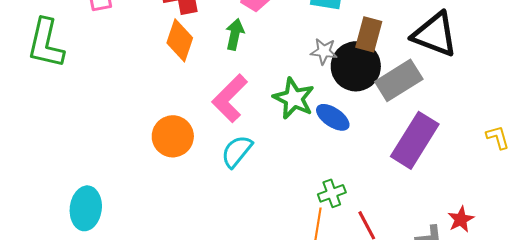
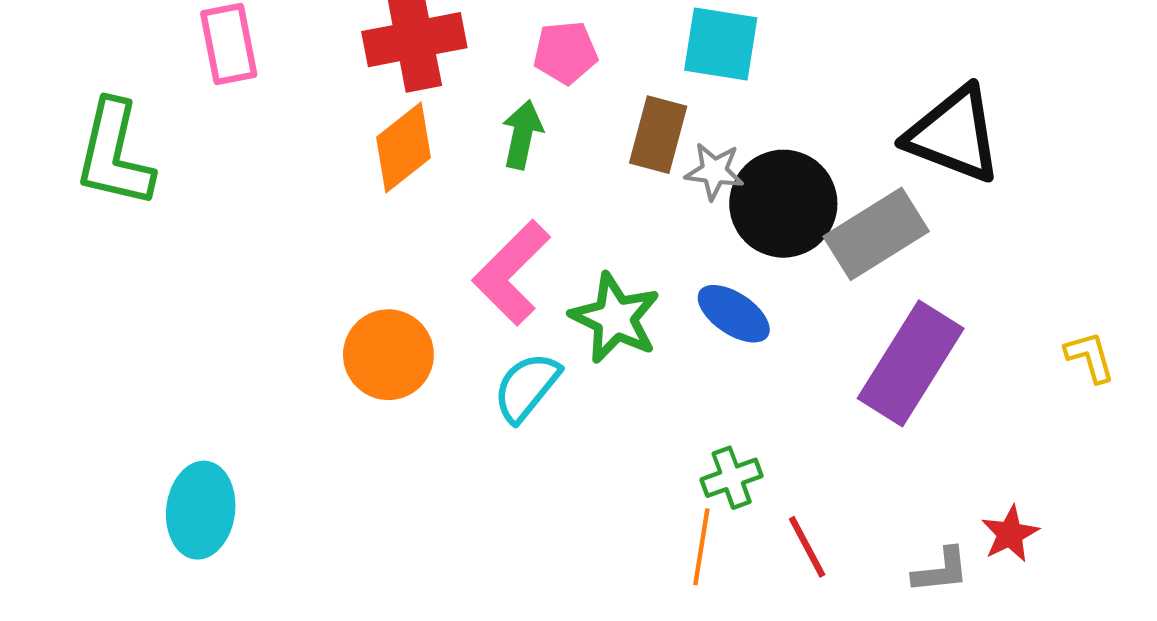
brown rectangle: (369, 34) -> (658, 135), moved
orange diamond: (180, 40) -> (404, 148), turned 33
green star: (294, 98) -> (615, 318), moved

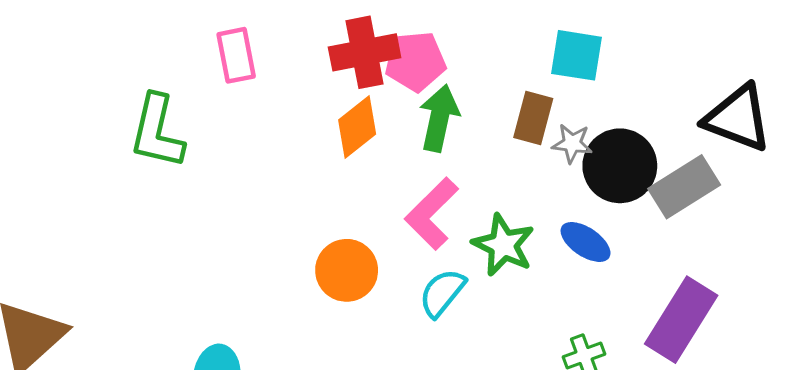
pink pentagon: (565, 53) -> (415, 61), moved, size x1.4
green arrow: (522, 135) -> (439, 118), size x1.4
purple rectangle: (911, 363) -> (681, 320), moved

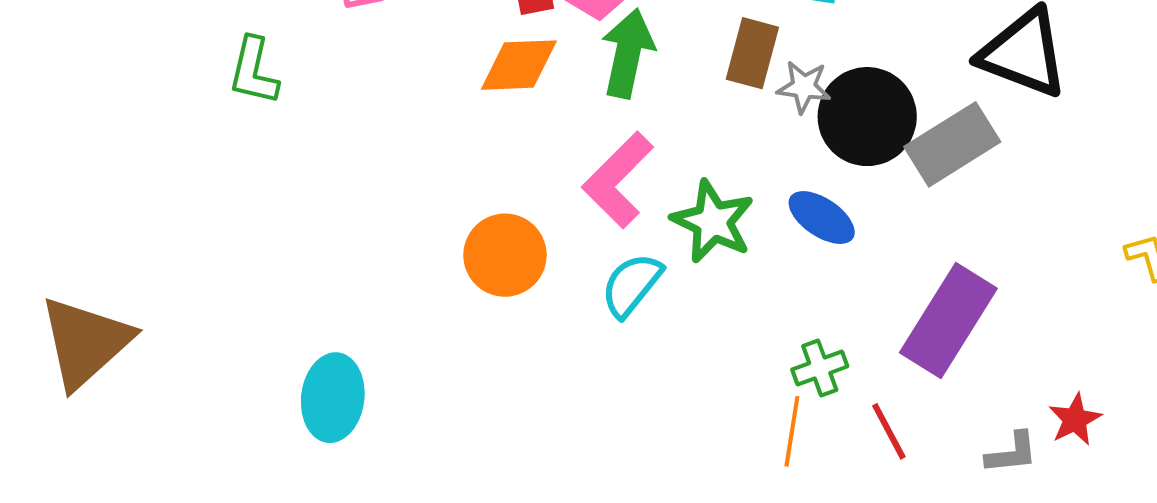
orange diamond: (357, 127) -> (519, 65), turned 36
green L-shape: (157, 132) -> (254, 71), size x0.7

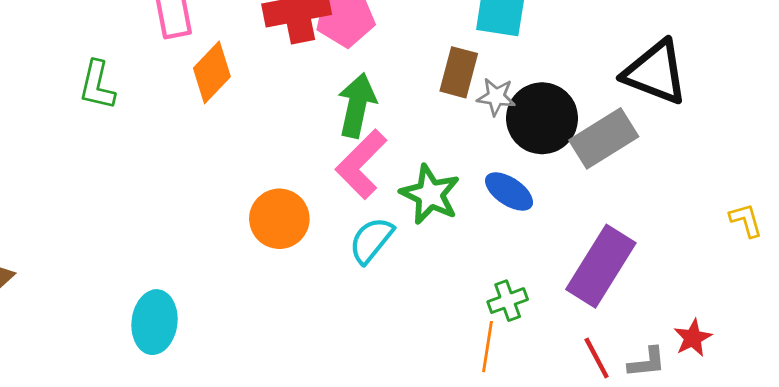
green arrow: (628, 53) -> (357, 105), moved
orange diamond: (519, 65) -> (212, 72), moved, turned -44
red line: (889, 431) -> (597, 358), moved

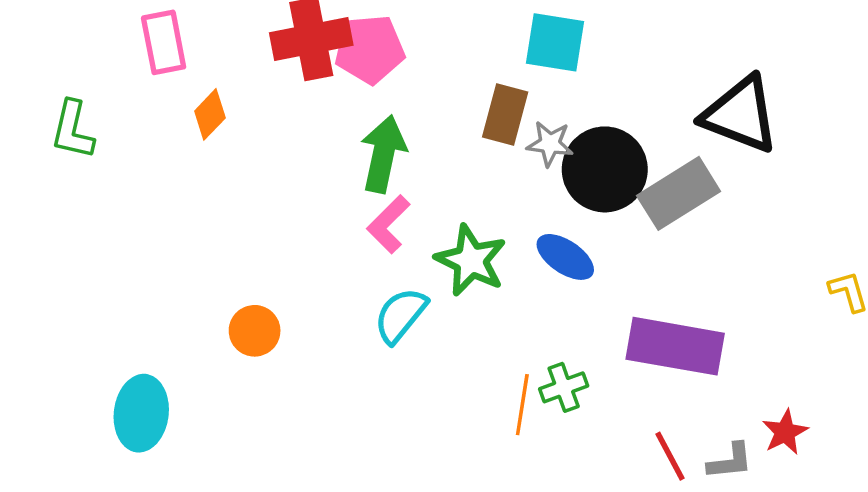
orange diamond: (212, 72) -> (210, 114), size x0.7
pink L-shape: (361, 164) -> (388, 224), size x0.7
orange circle: (279, 219) -> (255, 331), moved, size x0.7
purple rectangle: (601, 266) -> (675, 346), turned 68
orange line: (487, 347) -> (522, 405), moved

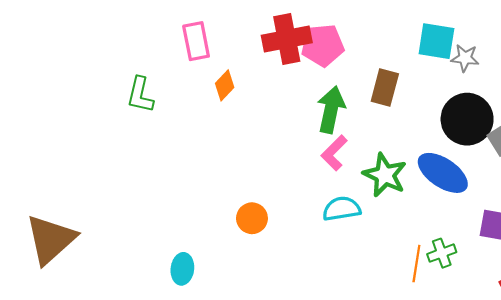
brown rectangle: (505, 114) -> (385, 88), moved
gray star: (550, 144) -> (465, 58), moved
blue ellipse: (565, 257) -> (443, 173), size x1.4
cyan semicircle: (400, 315) -> (342, 209), turned 42
cyan ellipse: (141, 413) -> (182, 269), size x0.7

